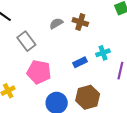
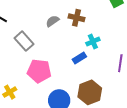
cyan cross: (103, 53) -> (93, 41), moved

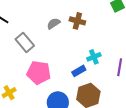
cyan cross: (93, 41) -> (94, 57), moved
blue rectangle: (79, 58) -> (79, 71), moved

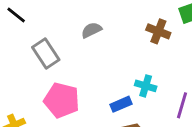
brown cross: (77, 21) -> (158, 31), moved
cyan cross: (94, 57) -> (146, 86), turned 32

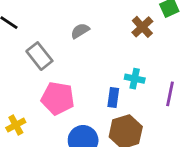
brown cross: (158, 31) -> (142, 27), turned 30
blue rectangle: (121, 104) -> (113, 97), turned -54

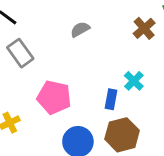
gray rectangle: (39, 56) -> (20, 53), moved
cyan cross: (135, 79) -> (134, 81), turned 30

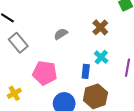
brown cross: (144, 28) -> (100, 27), moved
gray semicircle: (80, 29) -> (61, 34), moved

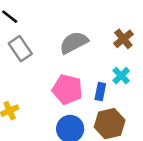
gray semicircle: (61, 34) -> (74, 43), size x1.6
pink pentagon: (45, 73) -> (67, 89), moved

